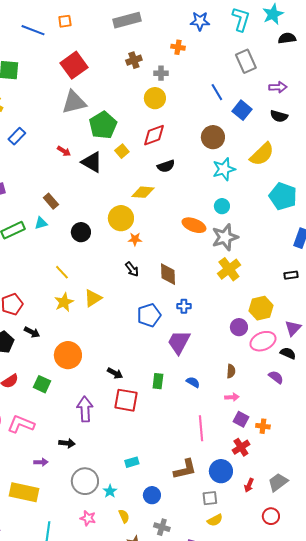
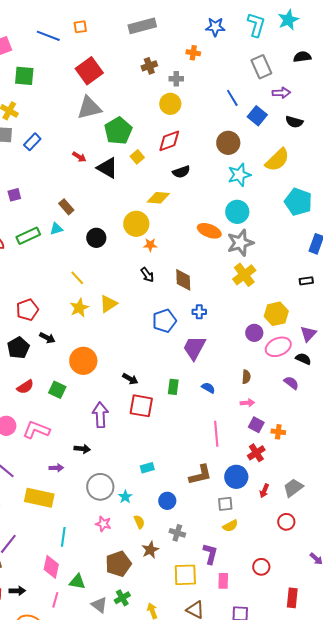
black semicircle: (287, 38) -> (302, 57), moved
purple arrow: (278, 87) -> (281, 93), moved
cyan circle: (222, 206) -> (237, 212), size x1.5

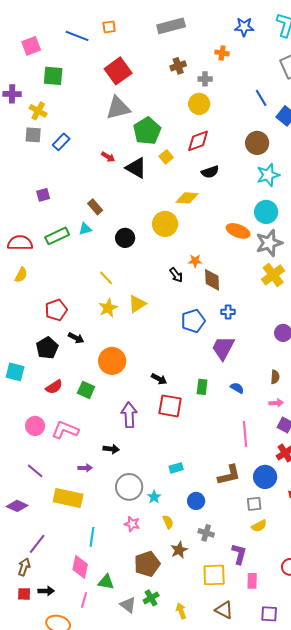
orange star: (150, 245) -> (195, 261), moved

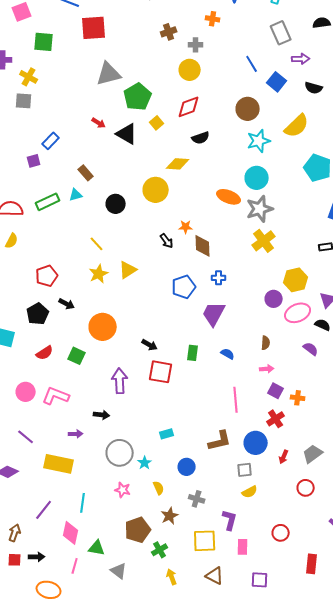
red square: (118, 71) -> (94, 28), moved, turned 32
blue rectangle: (61, 142) -> (51, 141), moved
purple line: (37, 544) -> (44, 510), moved
green cross: (151, 598) -> (160, 550), moved

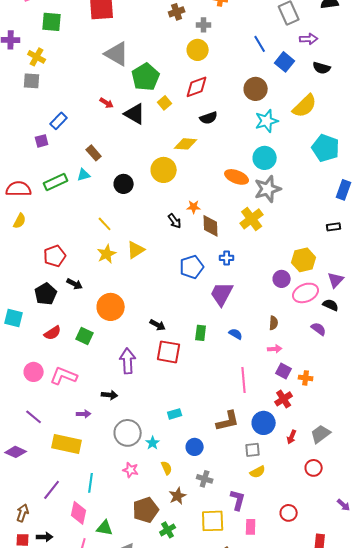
gray triangle: (109, 74) -> (117, 54), turned 44
yellow cross: (264, 241) -> (252, 219), moved

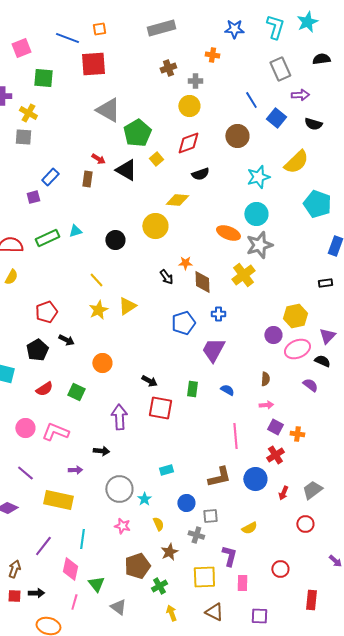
brown circle: (256, 89) -> (237, 136), moved
brown rectangle: (94, 153) -> (87, 179), moved, turned 49
orange circle: (111, 307) -> (102, 363), size x0.7
gray square: (253, 450) -> (210, 516), moved
green triangle: (105, 528) -> (96, 584), turned 42

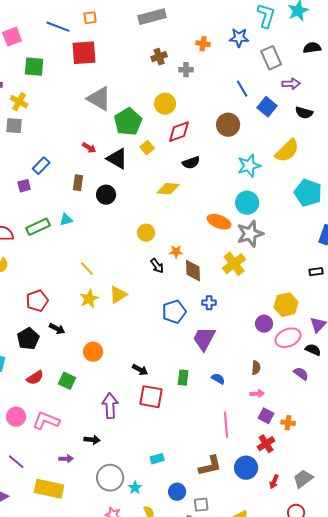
blue star: (234, 29) -> (239, 38), moved
yellow circle: (189, 106) -> (165, 104), moved
brown rectangle: (87, 179) -> (78, 183), moved
yellow circle: (155, 226) -> (146, 233), moved, size x0.7
black circle: (115, 240) -> (106, 195), moved

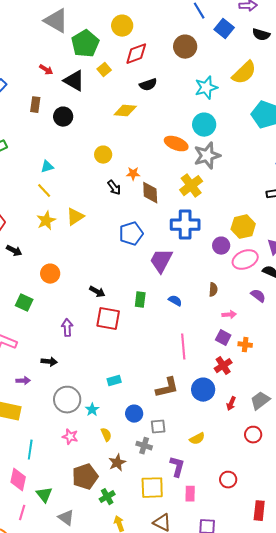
cyan triangle: (66, 220) -> (47, 167), moved
blue cross: (209, 303) -> (185, 225), moved, size x2.0
pink arrow: (257, 394) -> (229, 315), moved
purple arrow: (110, 406) -> (67, 328), size x0.7

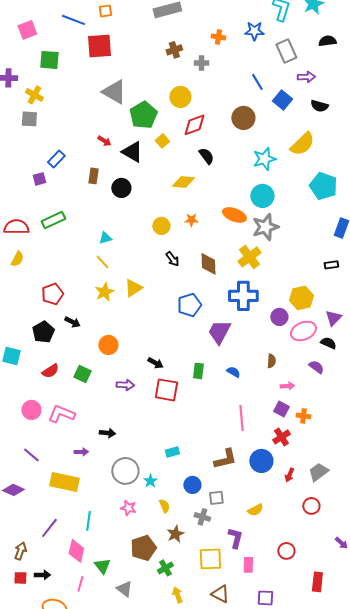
black semicircle: (148, 85) -> (206, 156), turned -108
orange star: (133, 174) -> (191, 220), moved
purple arrow: (67, 328) -> (125, 385), moved, turned 96

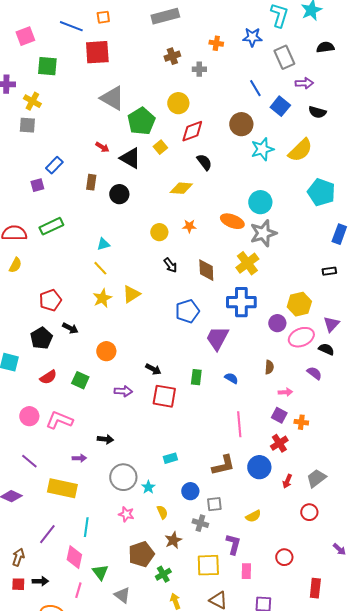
cyan star: (264, 159) -> (262, 149), moved

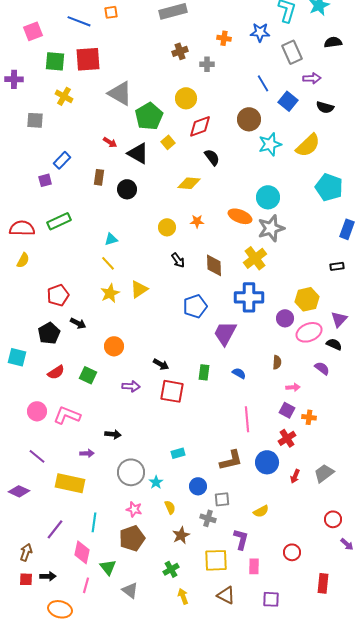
red square: (97, 52) -> (88, 59), moved
yellow cross: (32, 101) -> (64, 96), moved
red circle: (309, 512) -> (333, 519), moved
brown pentagon: (141, 554) -> (132, 538), moved

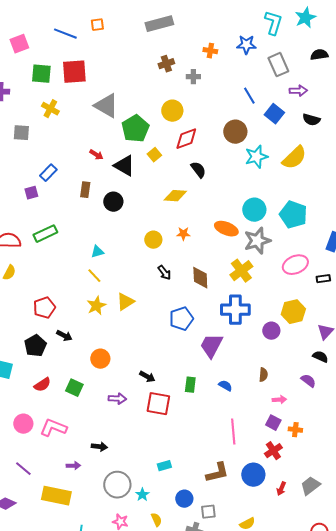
cyan pentagon: (329, 187) -> (293, 215), moved
pink ellipse: (309, 332) -> (295, 265), moved

